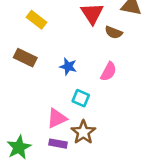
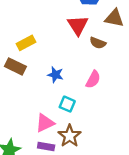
yellow rectangle: (37, 20) -> (26, 43), moved, turned -66

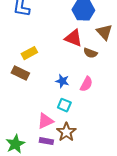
brown triangle: (114, 18) -> (104, 32), turned 36
red triangle: (78, 25) -> (73, 38), turned -36
blue star: (55, 75) -> (62, 81), moved

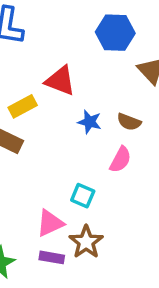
red triangle: (73, 38) -> (60, 81), moved
brown semicircle: (90, 53) -> (129, 122), moved
blue star: (62, 81) -> (90, 122), moved

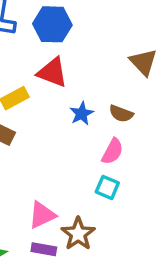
blue hexagon: (115, 33) -> (52, 24), moved
blue star: (90, 122) -> (82, 114), turned 30
cyan square: (83, 196) -> (107, 187), moved

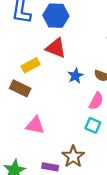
pink triangle: (42, 215) -> (35, 125), moved, turned 36

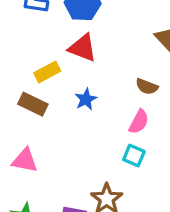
blue star: (76, 76) -> (86, 99), moved
pink triangle: (35, 125) -> (25, 160), moved

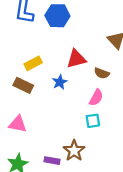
red triangle: (83, 48) -> (76, 59), moved, turned -35
cyan square: (134, 155) -> (93, 121), turned -32

